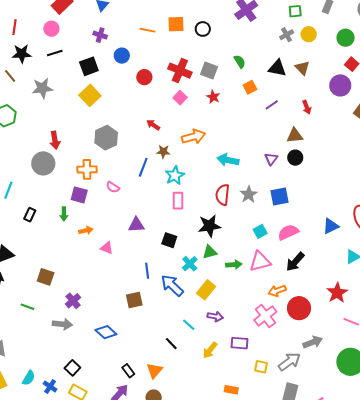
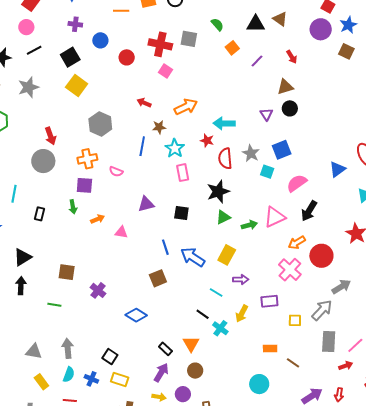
red star: (213, 97) -> (207, 140), moved
cyan square: (260, 231) -> (267, 172), moved, turned -32
cyan cross: (190, 264) -> (220, 328), moved
gray arrow: (62, 324) -> (68, 348), moved, turned -90

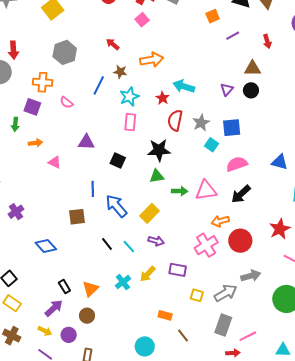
blue triangle: (337, 169) -> (280, 162), turned 36
black line: (203, 314) -> (107, 244), moved

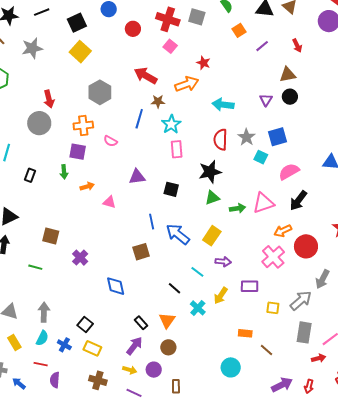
red arrow: (113, 44) -> (146, 76), size x1.6
red star: (163, 98) -> (203, 63), moved
black line: (107, 244) -> (175, 288), moved
blue diamond: (46, 246) -> (116, 286), turned 40
gray arrow: (251, 276) -> (322, 279), turned 144

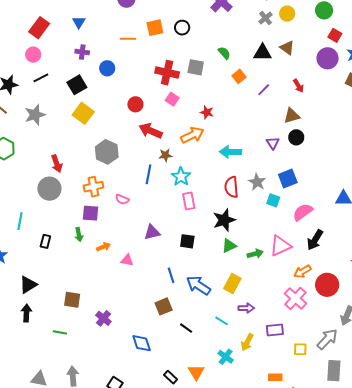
red circle: (133, 29) -> (135, 104), moved
black line: (175, 288) -> (186, 328), moved

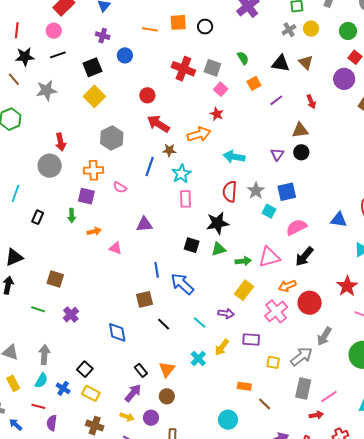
pink square: (172, 99) -> (221, 89), moved
black square: (187, 241) -> (192, 245), moved
yellow rectangle: (232, 284) -> (244, 290), moved
purple cross: (103, 318) -> (71, 315), moved

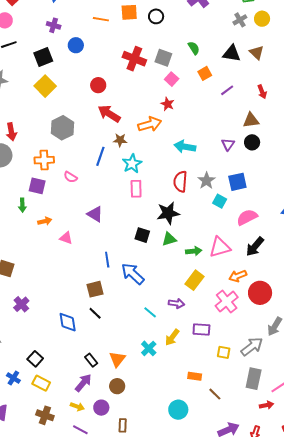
purple triangle: (144, 224) -> (95, 214), turned 36
black line: (164, 324) -> (95, 313), moved

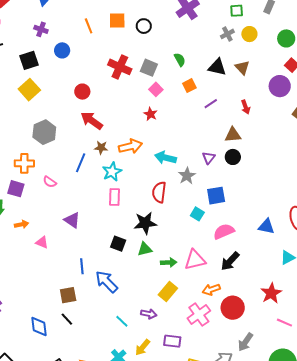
orange line: (101, 19) -> (89, 26), turned 56
orange arrow: (150, 124) -> (130, 146), moved
gray star: (206, 181) -> (187, 176), moved

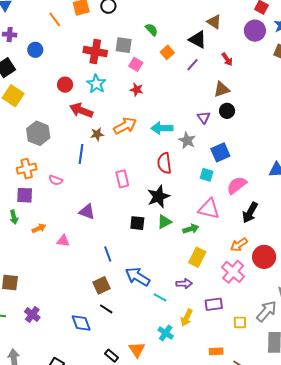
black triangle: (217, 67) -> (198, 40), moved, turned 30
cyan star: (112, 172) -> (96, 84), moved
pink triangle: (195, 260) -> (209, 209), moved, turned 40
blue arrow: (107, 282) -> (138, 277), moved

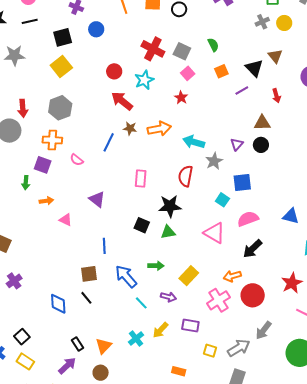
gray hexagon: (38, 133) -> (60, 108), moved
green arrow: (191, 229) -> (156, 266), moved

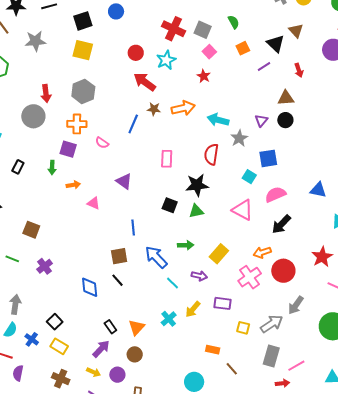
yellow square: (61, 67) -> (83, 50), turned -35

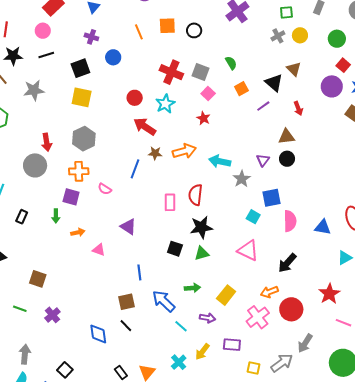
red semicircle: (211, 154) -> (195, 195), moved
pink semicircle: (275, 194) -> (290, 221), moved, turned 115

